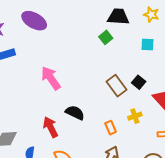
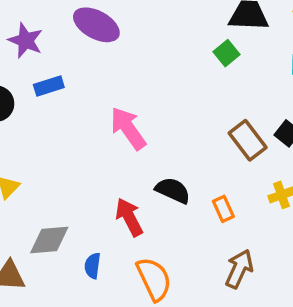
orange rectangle: (111, 128) -> (223, 209), moved

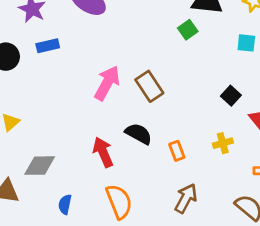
pink arrow: (128, 128) -> (107, 83), turned 60
brown rectangle: (248, 140) -> (149, 86), moved
blue semicircle: (92, 266) -> (65, 204), moved

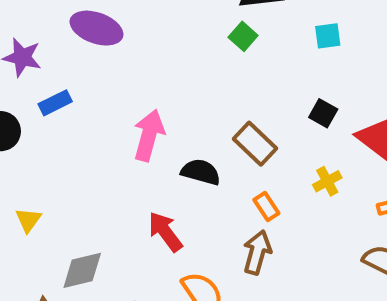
brown rectangle: (149, 86) -> (255, 144), moved
black semicircle: (139, 134) -> (201, 172), moved
brown arrow: (186, 198) -> (257, 252), moved

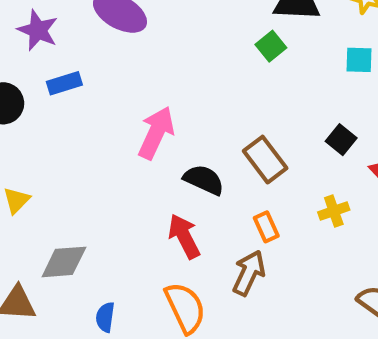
red arrow: (165, 232) -> (184, 236), moved

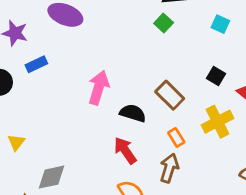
cyan square: (359, 60) -> (220, 24), turned 30
yellow cross: (334, 211) -> (217, 122), size x1.6

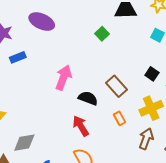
green square: (164, 23) -> (102, 34), moved
brown arrow: (169, 168) -> (146, 139), moved

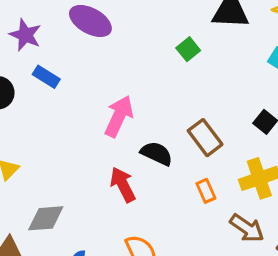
blue rectangle: (18, 57) -> (46, 77), turned 49
red arrow: (81, 126) -> (123, 185), moved
brown arrow: (146, 139) -> (247, 228), turned 100

